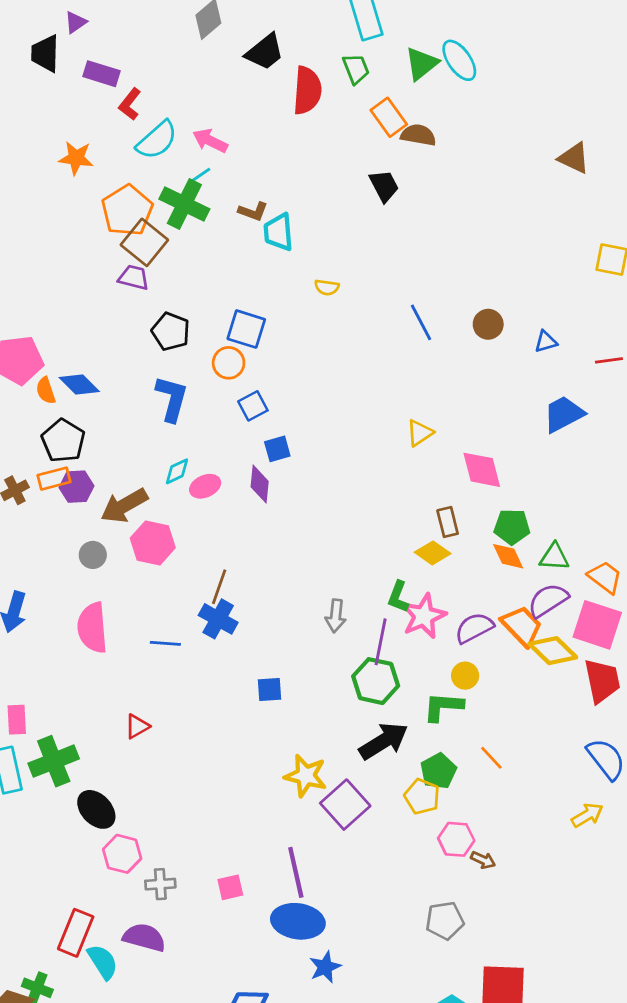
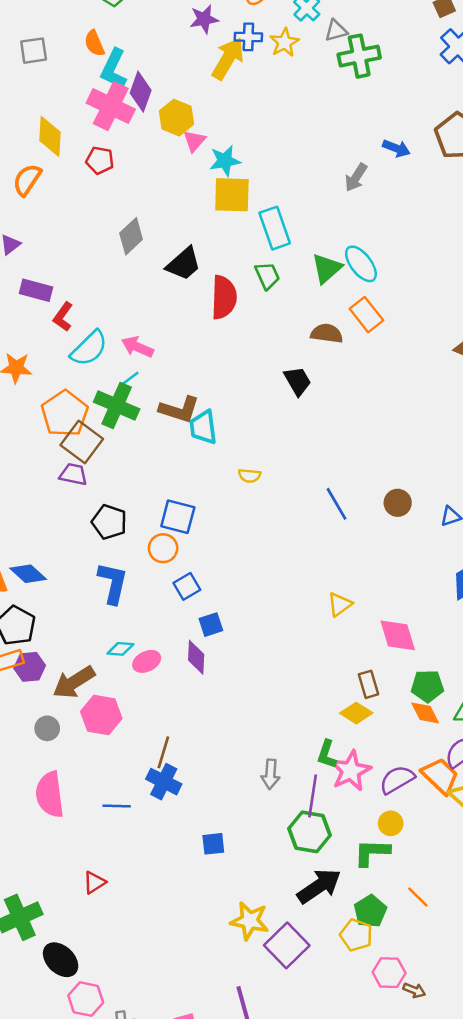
orange rectangle: (389, 117) -> (366, 315), moved
brown L-shape: (253, 211) -> (179, 410), size x1.5
cyan diamond: (177, 471) -> (120, 649), turned 32

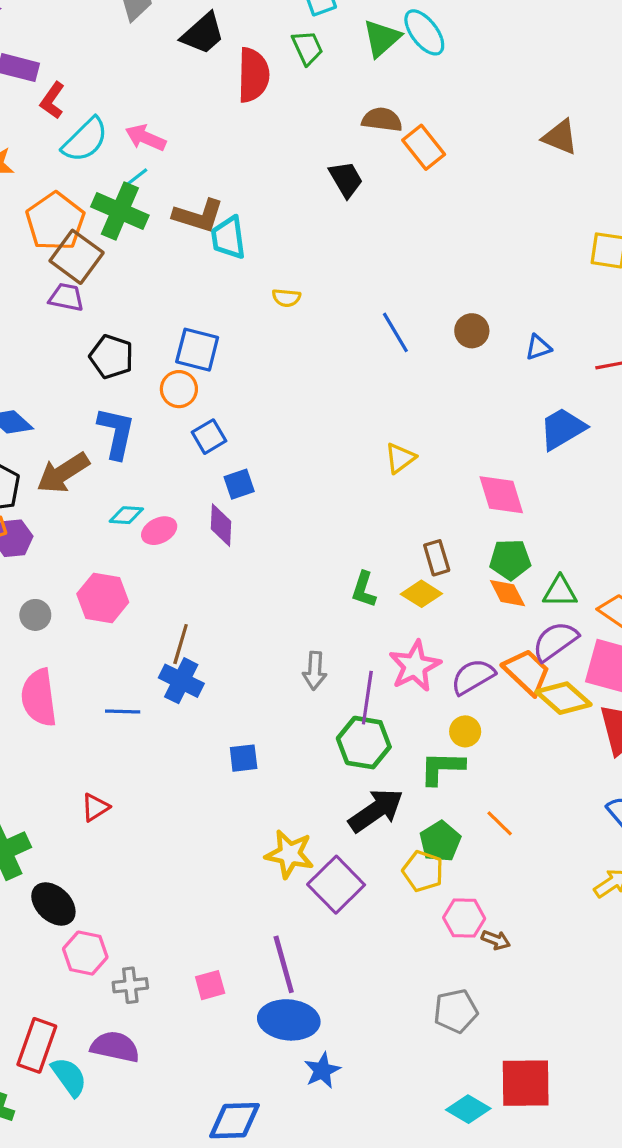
orange rectangle: (366, 315) -> (424, 147), moved
pink diamond: (398, 635) -> (501, 495), moved
brown arrow: (74, 682) -> (63, 473), moved
green L-shape: (327, 754) -> (364, 589), moved

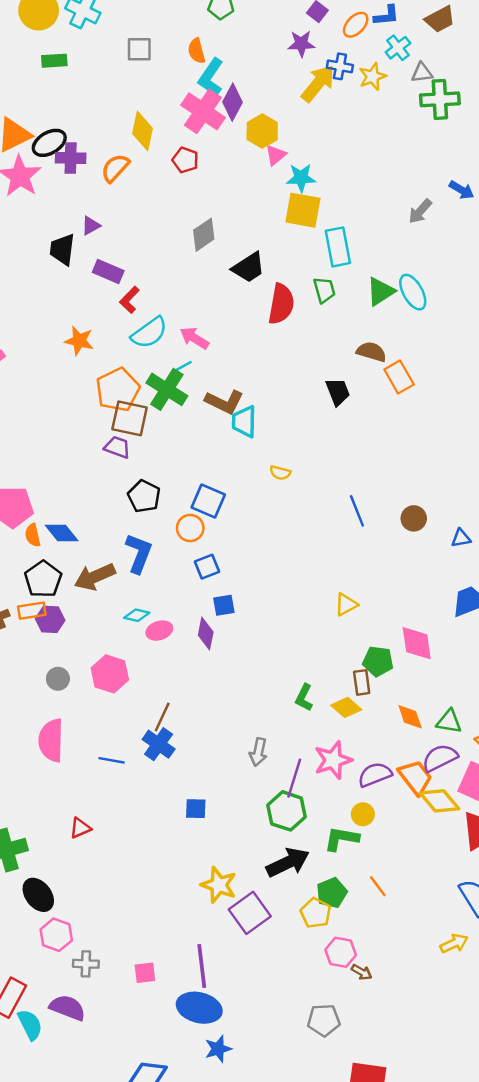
brown square: (77, 257) -> (130, 418), turned -33
green pentagon: (510, 560) -> (378, 661), moved

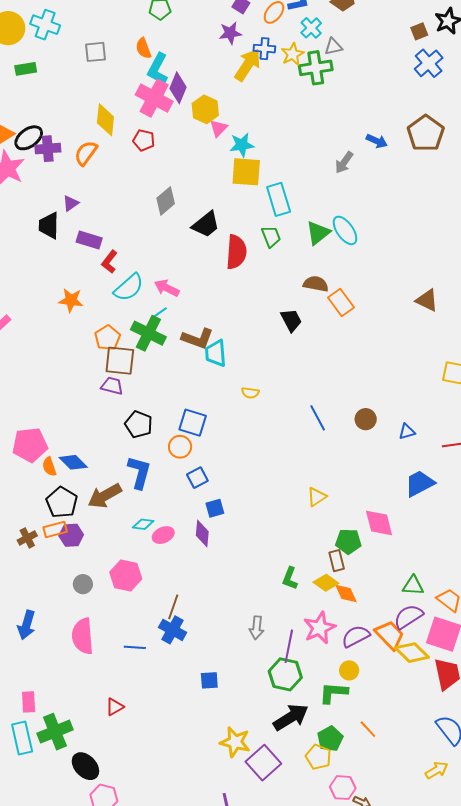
green cross: (440, 99) -> (316, 68), moved
orange pentagon: (118, 390) -> (107, 338), size x0.7
orange diamond: (410, 717) -> (346, 593), moved

